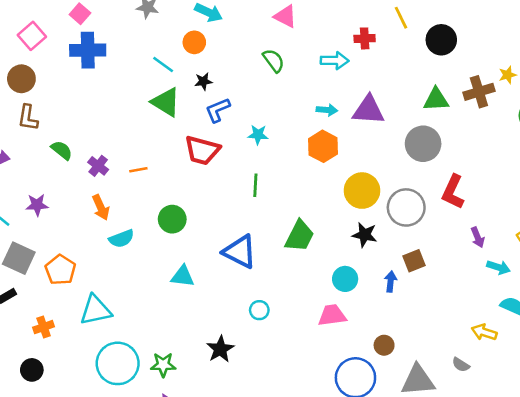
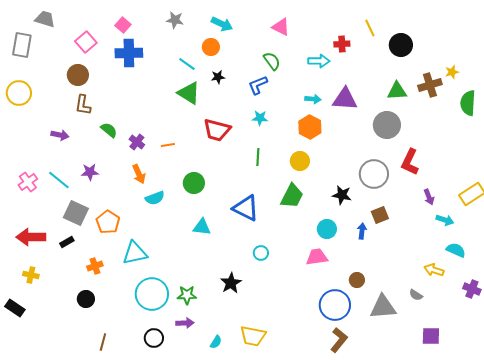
blue L-shape: (218, 110) -> (258, 85), moved
yellow circle: (362, 191) -> (300, 161), moved, size x0.7

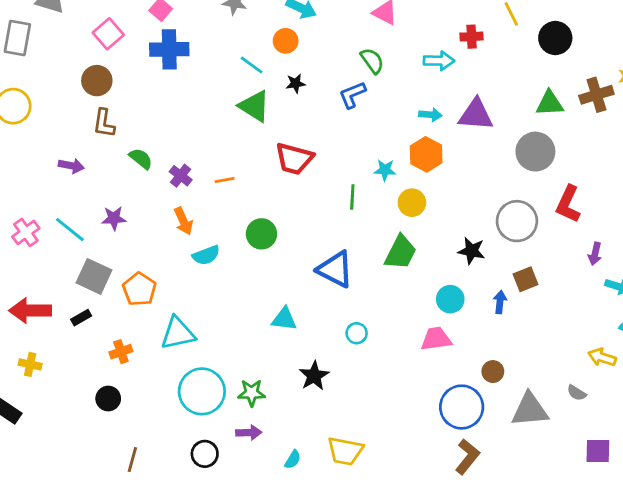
cyan star: (260, 118) -> (385, 170), moved
purple arrow: (429, 197) -> (595, 254), turned 35
cyan triangle: (202, 227) -> (284, 319), moved

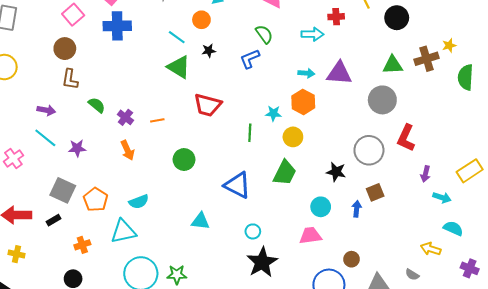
cyan line: (70, 230) -> (45, 138), moved
cyan semicircle: (206, 255) -> (139, 202), moved
black star: (314, 376) -> (262, 262), moved, size x1.4

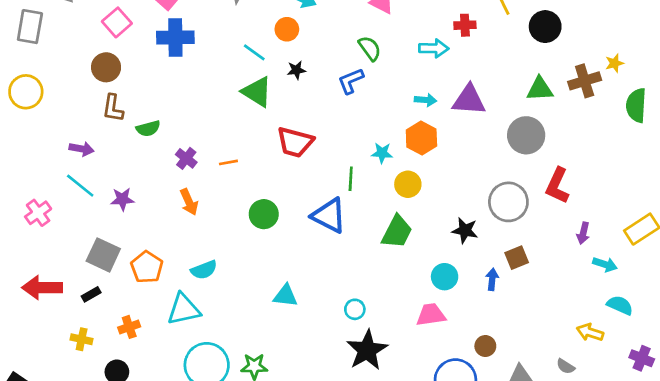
green semicircle: (97, 105) -> (148, 128), moved, turned 126
blue triangle: (237, 185) -> (329, 216), moved
yellow cross: (17, 254) -> (82, 339), moved

